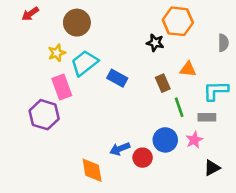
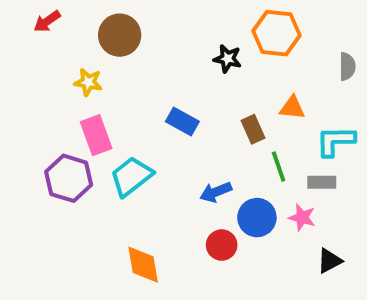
black star: (155, 43) -> (228, 59), moved
yellow star: (57, 53) -> (88, 82), turned 30
cyan trapezoid: (84, 63) -> (131, 176), moved
pink star: (194, 140) -> (302, 218), turned -30
blue arrow: (120, 149) -> (216, 192), moved

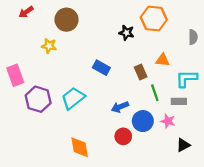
pink rectangle: (96, 135) -> (15, 75), moved

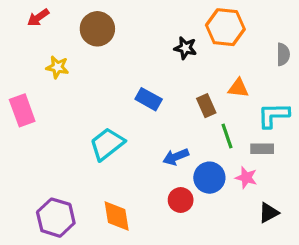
yellow star: (49, 46) -> (57, 67), moved
purple hexagon: (38, 99) -> (56, 218), moved

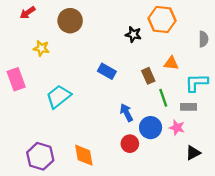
cyan trapezoid: (107, 144) -> (59, 97), moved
blue arrow: (176, 157) -> (126, 113), turned 84

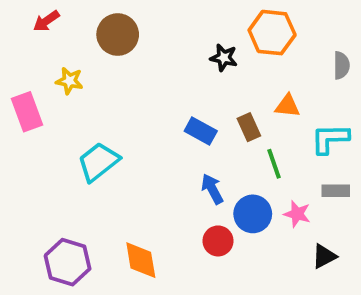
blue rectangle: (107, 71) -> (201, 131), moved
pink rectangle: (16, 79) -> (27, 112), moved
gray rectangle: (188, 107) -> (336, 191), moved

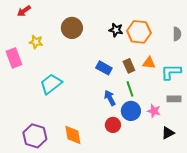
orange hexagon: (272, 33) -> (139, 32), moved
brown circle: (118, 35) -> (72, 28), moved
orange triangle: (287, 106) -> (149, 63), moved
green line: (274, 164) -> (130, 89), moved

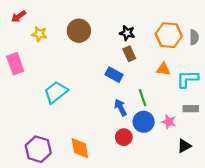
red arrow: (24, 11) -> (19, 16), moved
orange hexagon: (139, 32) -> (169, 35), moved
yellow star: (36, 42) -> (39, 34), moved
brown rectangle: (129, 66) -> (129, 54), moved

